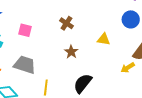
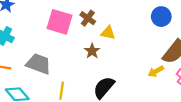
pink square: (25, 30) -> (59, 22), moved, size x1.6
yellow triangle: (104, 39) -> (108, 33), moved

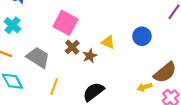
blue circle: (161, 17) -> (142, 36), moved
brown cross: (88, 18) -> (72, 47), moved

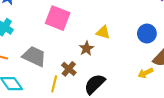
blue circle: (142, 36) -> (147, 34), moved
brown cross: (72, 47) -> (69, 69), moved

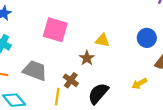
yellow arrow: (145, 73) -> (139, 84), moved

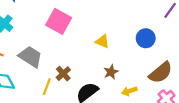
blue circle: (147, 38) -> (146, 38), moved
brown star: (87, 58) -> (111, 72), moved

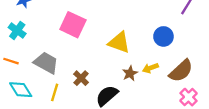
yellow triangle: (102, 41) -> (119, 42), size x1.5
yellow line: (47, 87) -> (55, 92), moved
yellow arrow: (129, 91) -> (150, 68), moved

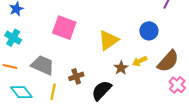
yellow triangle: (119, 42) -> (108, 40), turned -50
brown cross: (81, 78) -> (76, 76), turned 32

